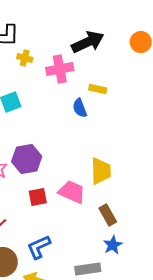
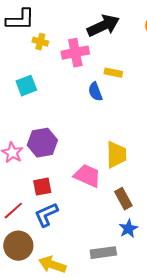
red square: (38, 197) -> (42, 187), moved
blue L-shape: (39, 247) -> (46, 215), moved

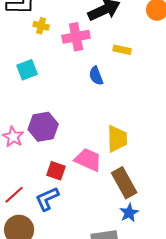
yellow rectangle: (113, 73) -> (122, 50), moved
red square: (42, 187) -> (56, 171), moved, turned 30
brown rectangle: (123, 199) -> (124, 183), size x1.4

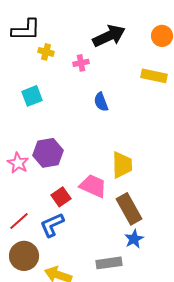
pink cross: (76, 37) -> (81, 63), size x0.6
yellow rectangle: (122, 50) -> (154, 76), moved, size x1.4
red square: (56, 171) -> (61, 197), turned 36

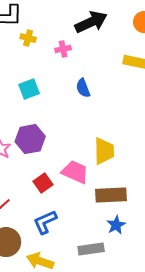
cyan square: (32, 96) -> (29, 89), moved
brown rectangle: (129, 209) -> (111, 195), turned -64
blue L-shape: (52, 225) -> (45, 222), moved

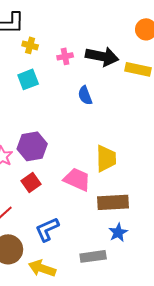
black arrow: (91, 22) -> (102, 56), moved, turned 36
cyan square: (29, 89) -> (28, 79), moved
red square: (43, 183) -> (31, 182), moved

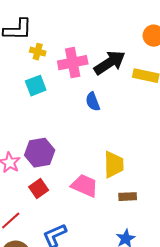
pink cross: (65, 56) -> (73, 63), size x1.8
black arrow: (102, 56) -> (110, 63), turned -44
brown rectangle: (113, 202) -> (128, 197), moved, size x0.6

